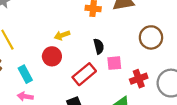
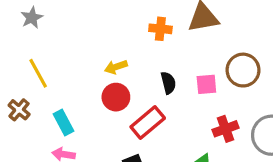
red circle: (52, 56) -> (116, 97), moved
pink square: (114, 63) -> (206, 84), moved

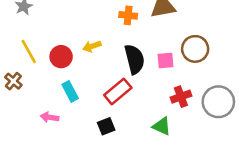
black semicircle: (168, 83) -> (135, 59), size x1.6
red circle: (116, 97) -> (61, 57), moved
cyan rectangle: (64, 122) -> (70, 91), moved

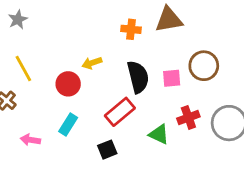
red circle: (61, 57) -> (68, 84), moved
cyan rectangle: (70, 91) -> (68, 124), moved, turned 60
pink arrow: (49, 117) -> (30, 140), moved
green triangle: (162, 126) -> (159, 134), moved

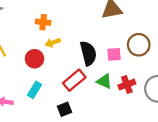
orange cross: (131, 29) -> (43, 22), moved
green triangle: (159, 134) -> (104, 81), moved

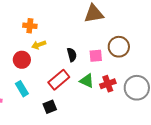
black semicircle: (88, 53) -> (72, 55), size x0.6
cyan rectangle: (34, 90) -> (22, 89), turned -63

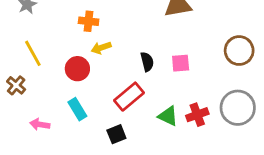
brown circle: (119, 47) -> (239, 51), moved
green triangle: (87, 81) -> (168, 116), moved
red cross: (108, 84) -> (197, 115), moved

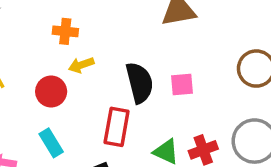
black semicircle: (147, 62) -> (140, 83), size x1.6
red rectangle: (129, 97) -> (117, 127), turned -40

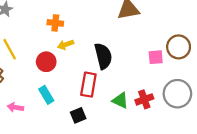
pink square: (182, 84) -> (156, 57), moved

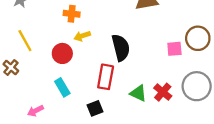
red cross: (144, 99) -> (163, 92), turned -30
pink arrow: (15, 107) -> (35, 111), moved, turned -35

